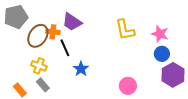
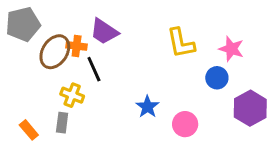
blue circle: (162, 54) -> (217, 78), moved
yellow cross: (39, 66) -> (72, 95), moved
blue star: (81, 69) -> (147, 107), moved
gray rectangle: (43, 85) -> (62, 123), turned 48

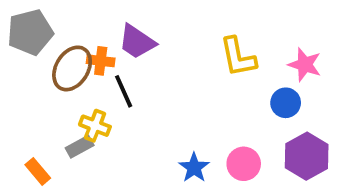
blue star: (147, 107) -> (194, 168), moved
purple hexagon: (250, 108) -> (307, 156), moved
gray rectangle: (62, 123) -> (80, 147), moved, turned 54

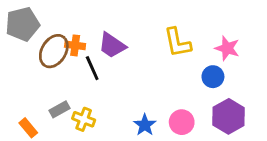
purple trapezoid: (137, 42) -> (112, 45), moved
yellow cross: (95, 126) -> (84, 119), moved

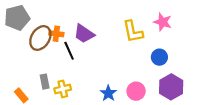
pink star: (227, 48) -> (163, 22), moved
gray rectangle: (59, 109) -> (45, 82), turned -72
yellow cross: (84, 119) -> (63, 89), turned -35

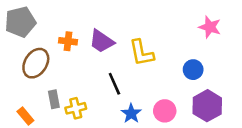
pink star: (163, 22) -> (210, 27), moved
yellow L-shape: (133, 32) -> (142, 53), moved
brown ellipse: (40, 38) -> (36, 63), moved
black line: (69, 51) -> (114, 84), moved

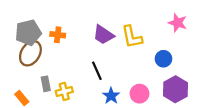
gray pentagon: (20, 22) -> (28, 33), moved
purple trapezoid: (102, 41) -> (103, 35), moved
yellow L-shape: (142, 53) -> (132, 37), moved

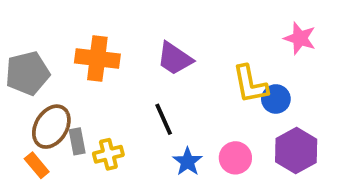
gray pentagon: (28, 33) -> (27, 73), moved
orange cross: (58, 35) -> (97, 58), size x1.6
yellow L-shape: (132, 37) -> (250, 84), moved
brown ellipse: (30, 53) -> (51, 127), moved

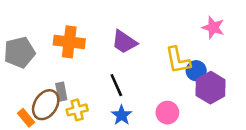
brown ellipse: (51, 127) -> (46, 105), moved
gray rectangle: (77, 141) -> (61, 92), moved
purple hexagon: (296, 151) -> (211, 88), moved
blue star: (188, 162) -> (122, 115), moved

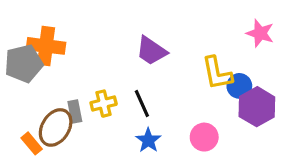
orange cross: (69, 42) -> (46, 46), moved
yellow cross: (77, 110) -> (104, 104), moved

